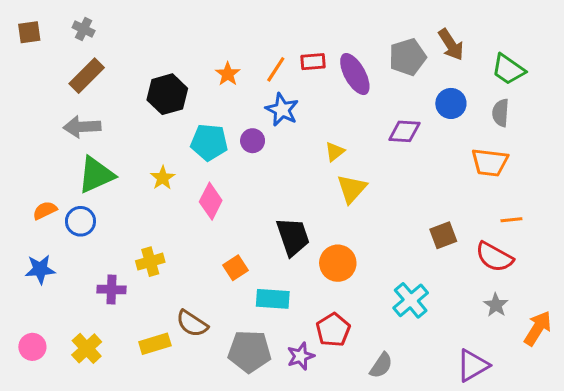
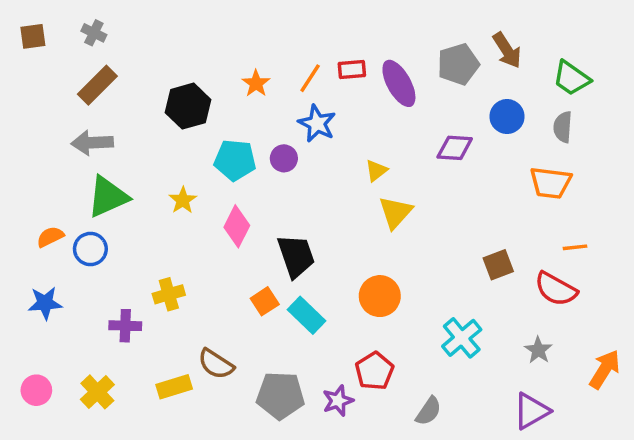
black trapezoid: (293, 237) -> (296, 256), moved
cyan rectangle: (273, 299) -> (307, 315), moved, turned 40
gray star: (496, 305) -> (538, 350), moved

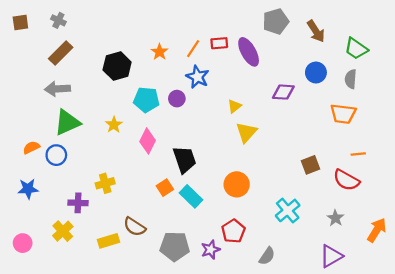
gray pentagon: (458, 64) -> (276, 21), moved
yellow cross: (97, 392) -> (63, 231), moved

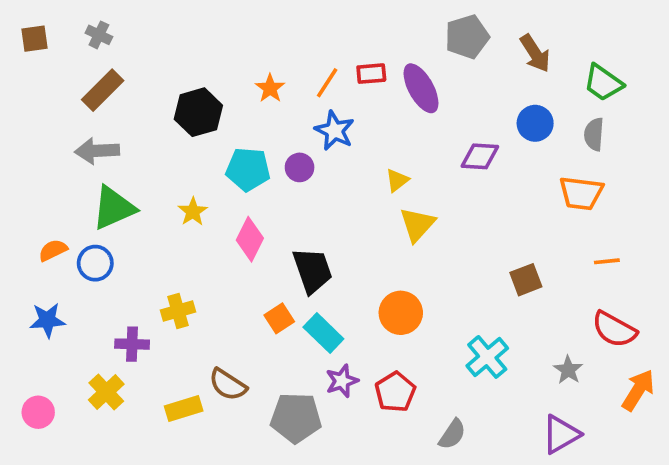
red semicircle: (346, 180) -> (614, 329), moved
purple star: (211, 250) -> (342, 381), moved

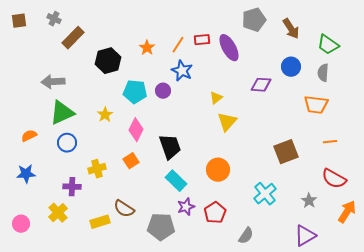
brown rectangle: (103, 90) -> (73, 38), moved
blue circle: (95, 263) -> (67, 143), moved
brown square: (526, 280) -> (286, 152), size x1.4
orange square: (279, 318) -> (131, 161), moved

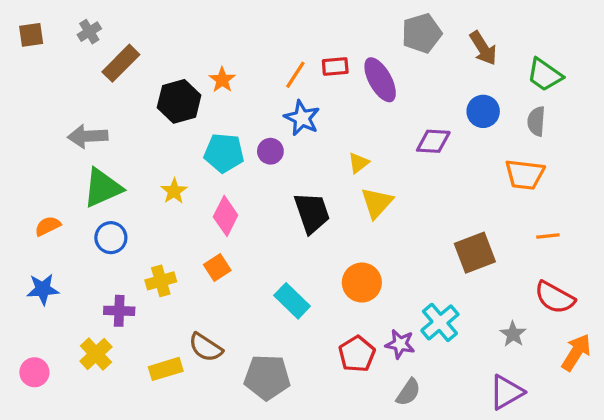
gray cross: (54, 19) -> (89, 32), turned 32
orange star: (147, 48) -> (222, 80), moved
black trapezoid: (170, 147) -> (312, 213), moved
purple star: (186, 207) -> (400, 344), moved, turned 30

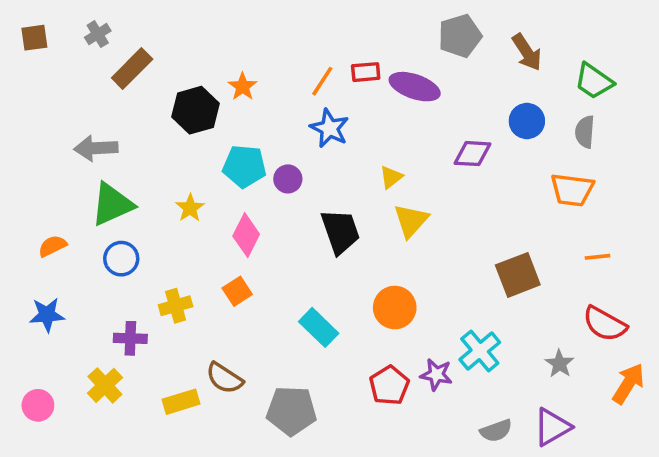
purple ellipse: (380, 80) -> (415, 87), turned -42
purple circle: (270, 151) -> (288, 179), moved
gray semicircle: (408, 392) -> (496, 431), moved, turned 36

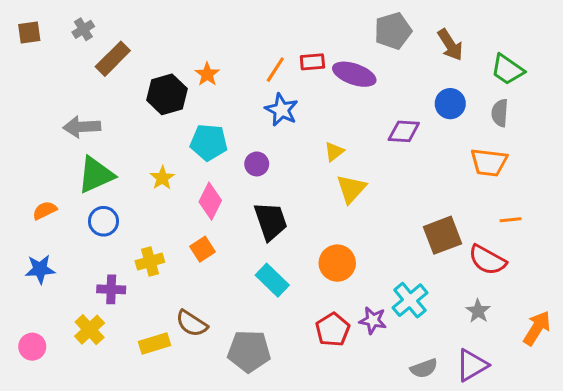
purple circle: (288, 179) -> (257, 164), moved
black trapezoid: (340, 231) -> (271, 221), moved
red semicircle: (605, 324) -> (487, 260), moved

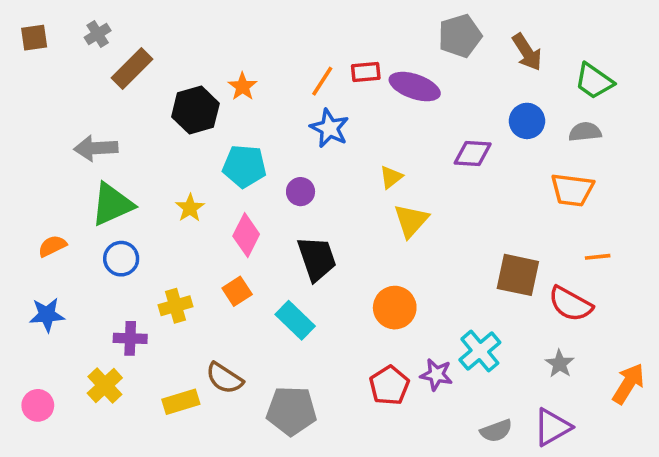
gray semicircle: (500, 113) -> (585, 132), turned 80
brown square: (442, 235) -> (518, 275), turned 33
cyan rectangle: (272, 280) -> (295, 320), moved

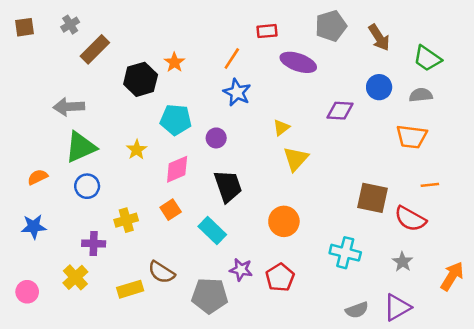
red rectangle: (366, 72) -> (267, 31), moved
pink diamond: (246, 235) -> (177, 169), turned 40
cyan cross: (480, 351) -> (345, 253), turned -36
purple star: (436, 375) -> (241, 270), moved

